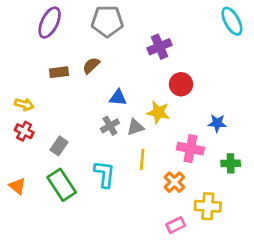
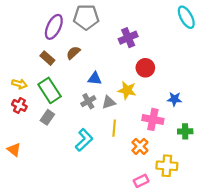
purple ellipse: (50, 23) -> (54, 27), moved
brown rectangle: (59, 72) -> (47, 58), turned 48
cyan L-shape: (105, 174) -> (84, 140), turned 40
green rectangle: (62, 185) -> (50, 90), moved

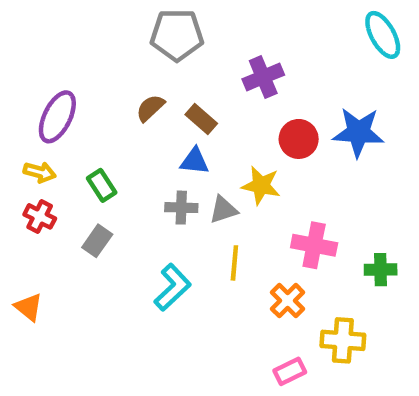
purple ellipse: (54, 27) -> (57, 117), moved
brown rectangle: (47, 58) -> (201, 119), moved
green rectangle: (50, 90) -> (102, 185), size x0.6
blue star: (174, 99) -> (358, 132), moved, size x1.6
gray cross: (88, 101) -> (181, 208), turned 32

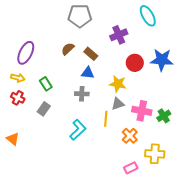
cyan ellipse: (383, 35) -> (148, 16), moved
gray triangle: (223, 210) -> (118, 104), moved
green cross: (381, 270) -> (164, 116), moved, turned -32

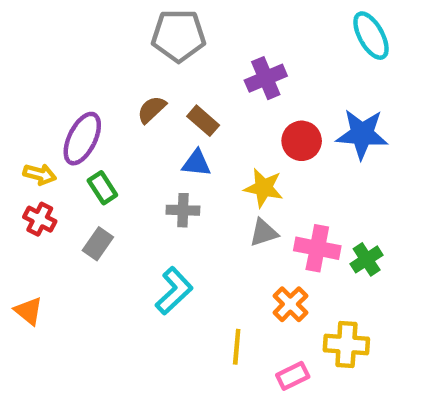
cyan ellipse: (148, 16) -> (371, 36), moved
purple ellipse: (26, 53) -> (82, 139), moved
yellow line: (106, 119) -> (237, 347), moved

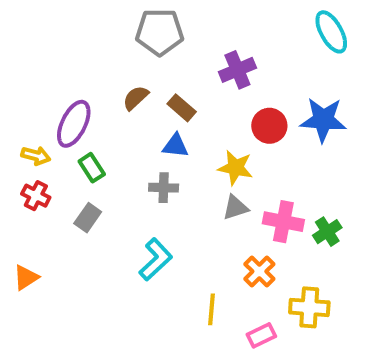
orange triangle: (29, 311) -> (26, 277), turned 48

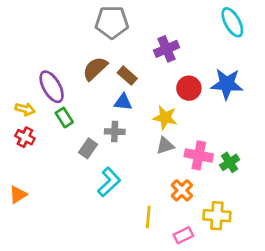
brown semicircle: (136, 98) -> (95, 69), size x1.4
purple ellipse: (74, 124) -> (52, 87), turned -56
gray rectangle: (88, 218) -> (88, 148), moved

